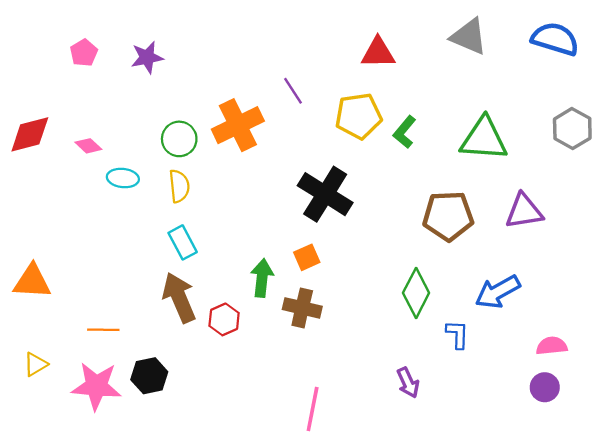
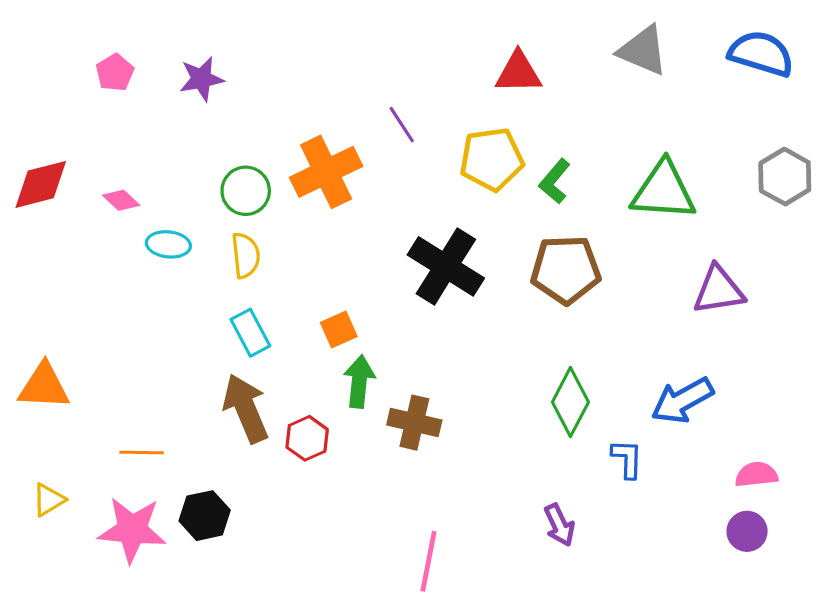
brown pentagon: (448, 216) -> (566, 270), moved
orange square: (307, 257) -> (339, 330), moved

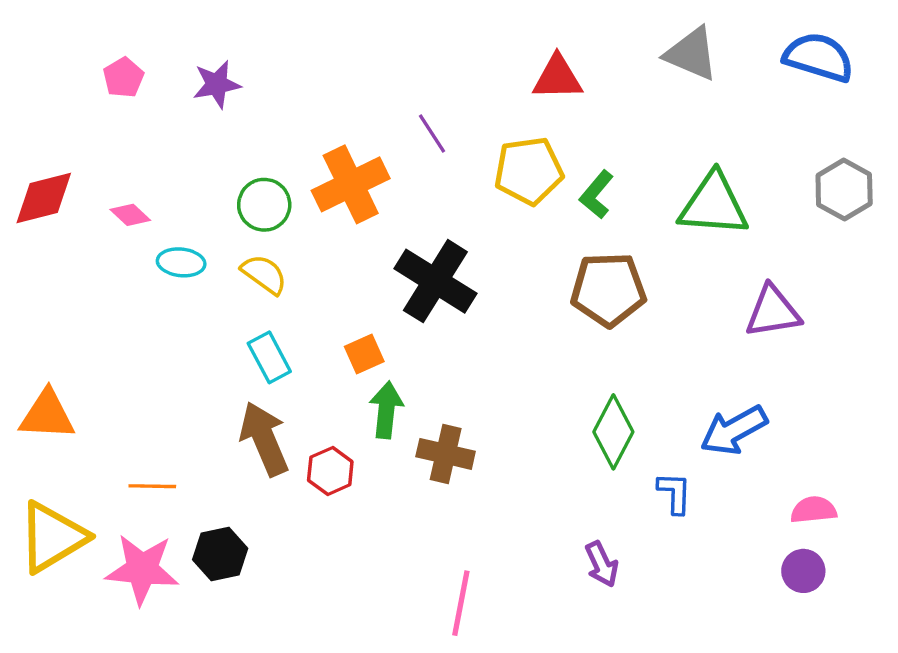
yellow semicircle: (246, 255) -> (264, 274), turned -48
black cross: (446, 266) -> (435, 281), moved
yellow triangle: (49, 500) -> (52, 537), size x2.0

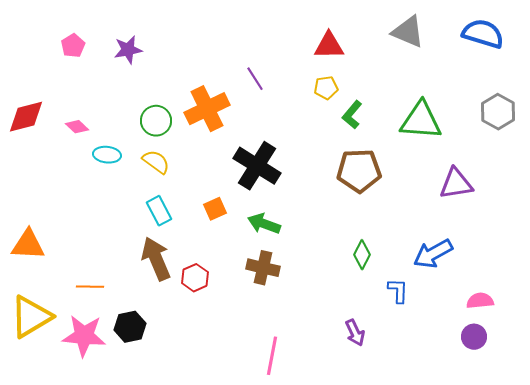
yellow pentagon: (529, 171) -> (326, 88), moved, size x0.6
green arrow: (386, 410) -> (264, 224), moved, turned -76
green diamond: (613, 432) -> (362, 255), size x0.7

